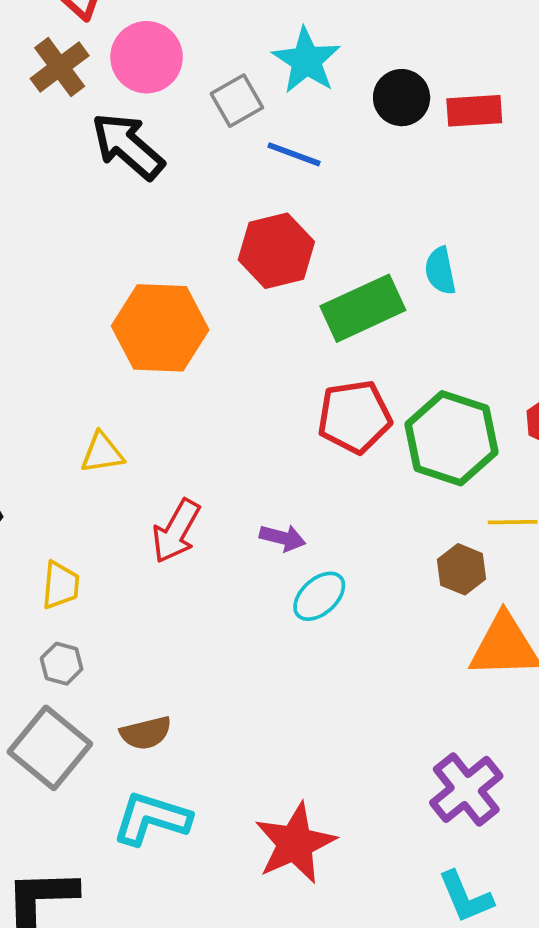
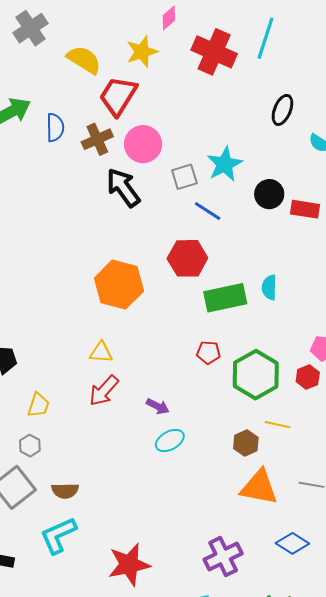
red pentagon: (354, 417) -> (208, 352), size x0.6
yellow triangle: (102, 453) -> (101, 352), moved
cyan L-shape: (152, 819) -> (58, 535), turned -54

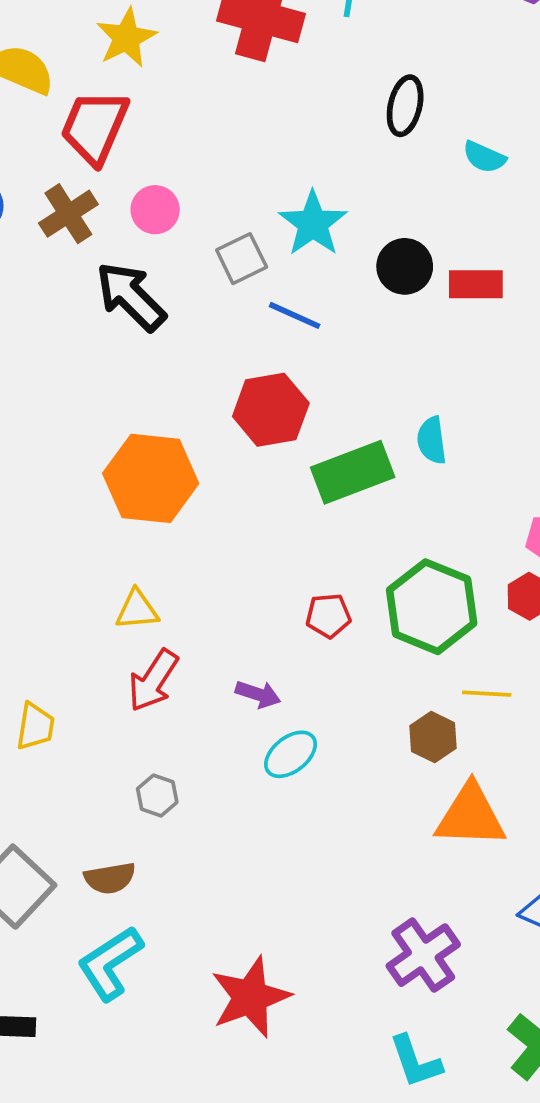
pink circle: (143, 144) -> (155, 210), size x0.7
red pentagon: (208, 352) -> (328, 616), moved
gray hexagon: (30, 446) -> (157, 796), moved

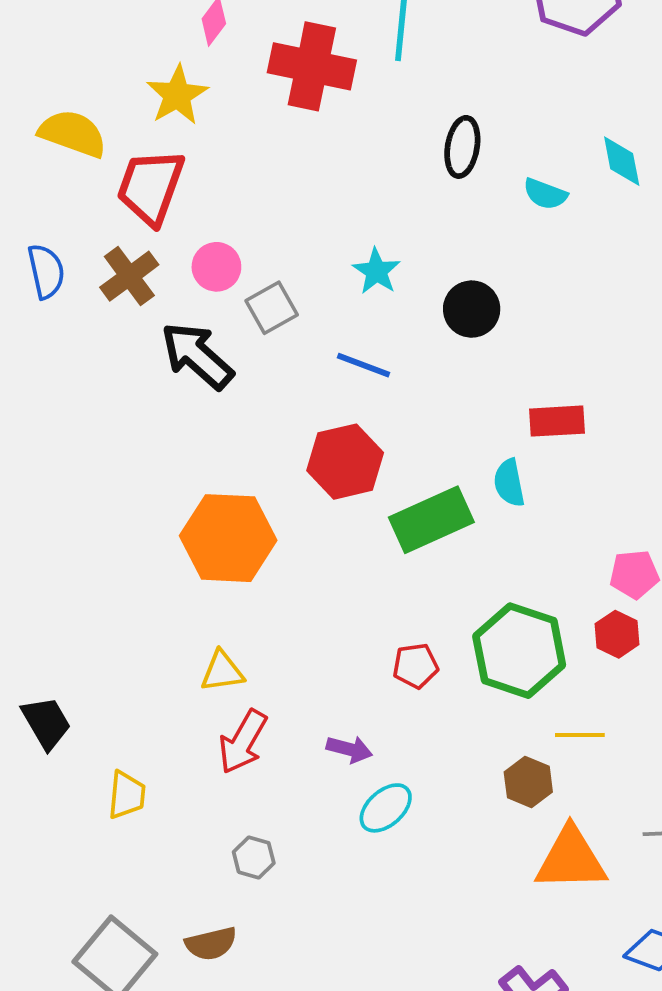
cyan star: (313, 224) -> (376, 271), size x0.7
gray square: (242, 259) -> (272, 308), moved
red rectangle: (476, 284) -> (557, 421), moved

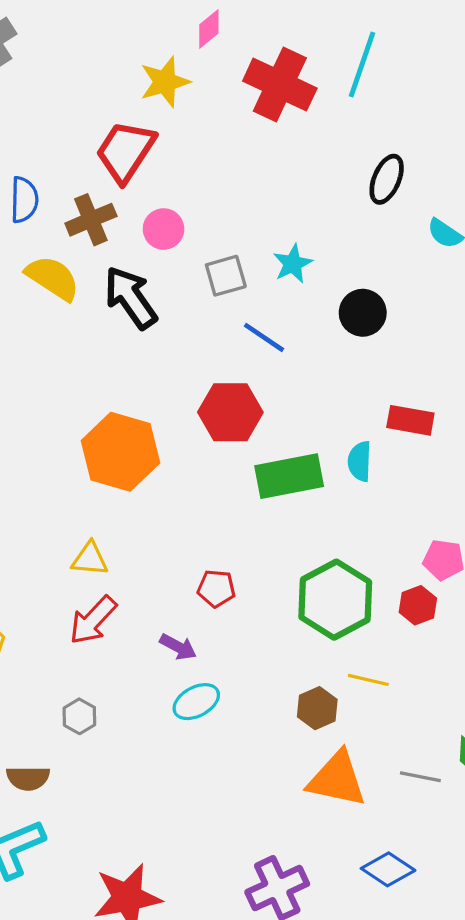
yellow semicircle: (73, 133) -> (53, 278), moved
gray square: (272, 308) -> (226, 276), moved
red pentagon: (415, 666) -> (216, 588), moved

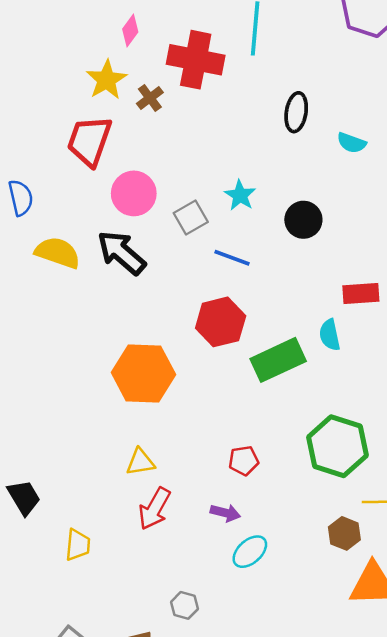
brown cross: (91, 220) -> (150, 98), moved, size x0.7
pink circle: (164, 229) -> (134, 193), size x1.4
gray hexagon: (79, 716) -> (185, 605), moved

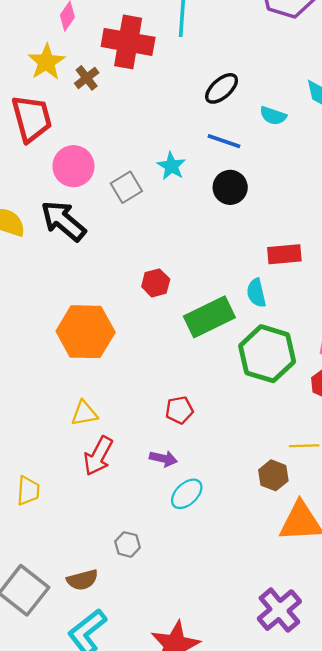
black ellipse: (296, 112) -> (222, 88), turned 40
red trapezoid: (89, 141) -> (32, 119), turned 147
blue line: (232, 258) -> (224, 141), moved
red hexagon: (221, 322) -> (156, 283), size x0.6
green hexagon: (337, 446) -> (267, 354), moved

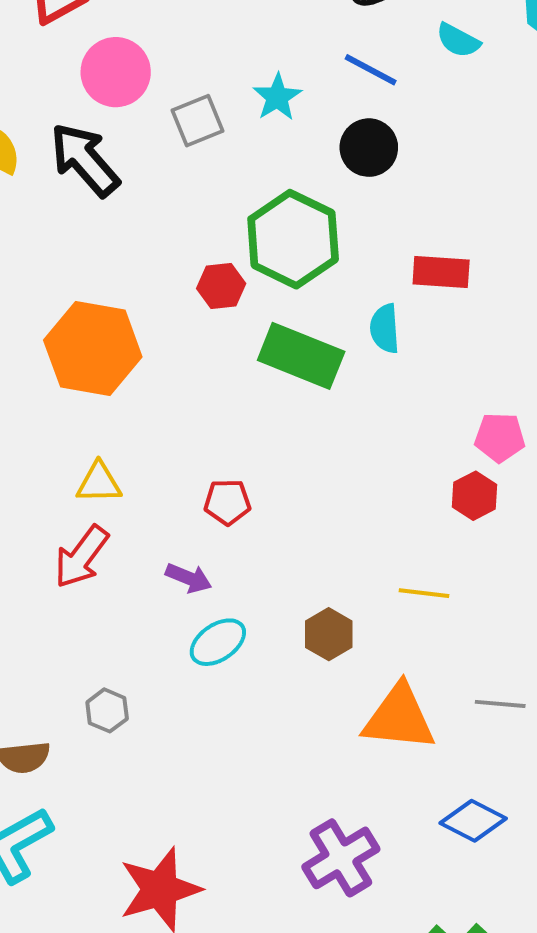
green rectangle: (209, 317) -> (301, 356), turned 39
green hexagon: (267, 354) -> (293, 239), moved
yellow triangle: (84, 413) -> (99, 483), moved
brown hexagon: (273, 475) -> (329, 634), moved

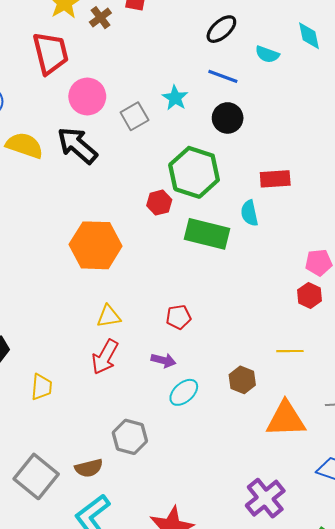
gray hexagon: (107, 710) -> (130, 437), size x1.5

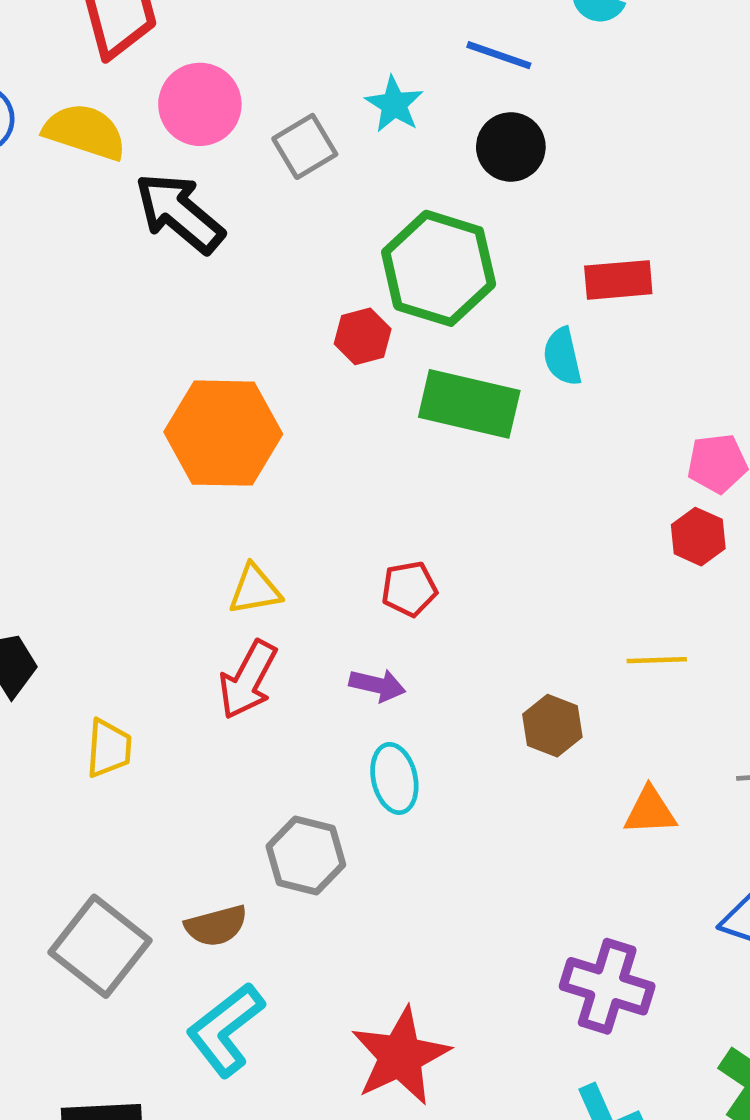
yellow semicircle: (24, 145) -> (85, 132), moved
cyan ellipse: (184, 392) -> (394, 778), moved, turned -60
orange triangle: (286, 419) -> (650, 811), size x0.6
purple cross: (265, 498) -> (607, 986), turned -33

